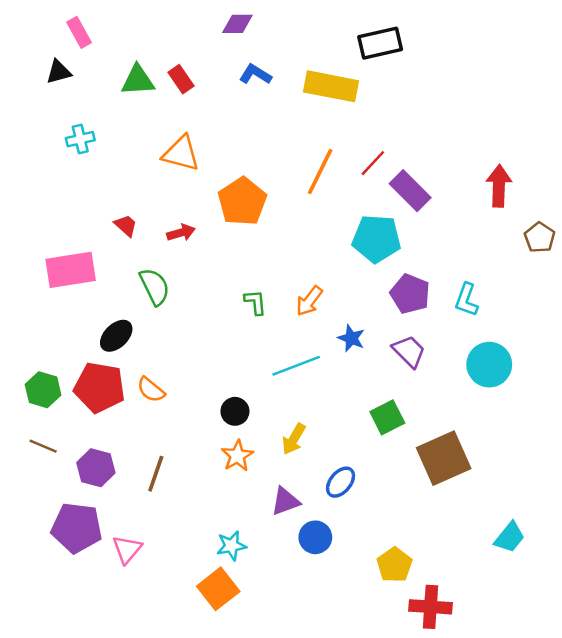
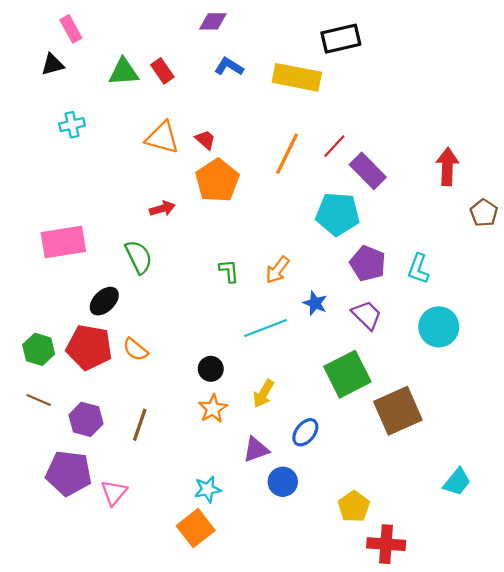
red trapezoid: (126, 225) -> (205, 140), moved
green square: (387, 417) -> (347, 374), size x1.5

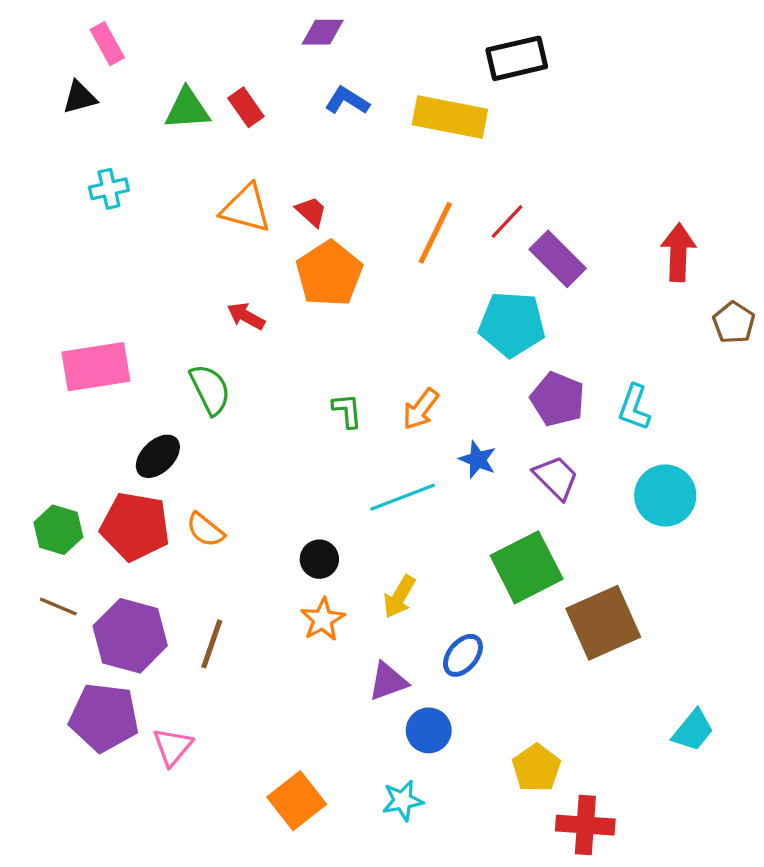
red arrow: (162, 209) -> (246, 316), turned -135
purple hexagon: (86, 419) -> (130, 636), size x1.4
cyan star: (207, 489) -> (403, 801), moved

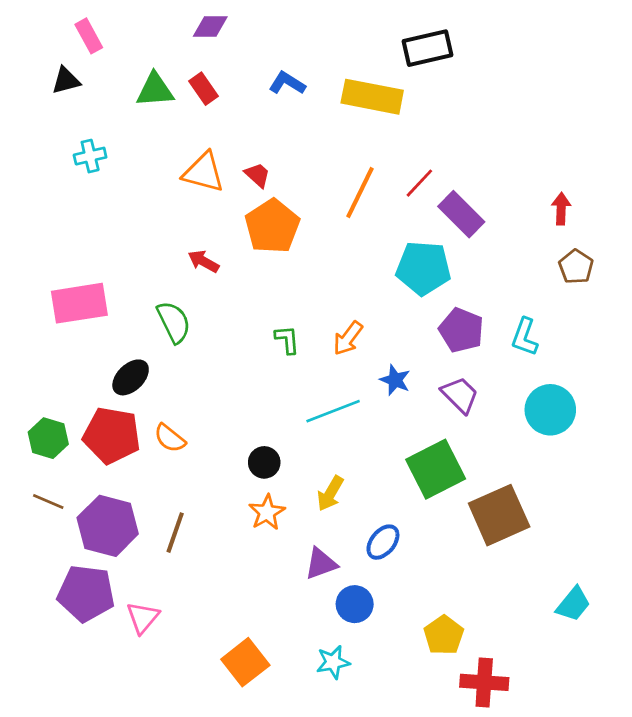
purple diamond: (323, 32) -> (210, 26), moved
red arrow: (678, 252) -> (561, 209), size x0.7
brown pentagon: (734, 323) -> (576, 267), moved

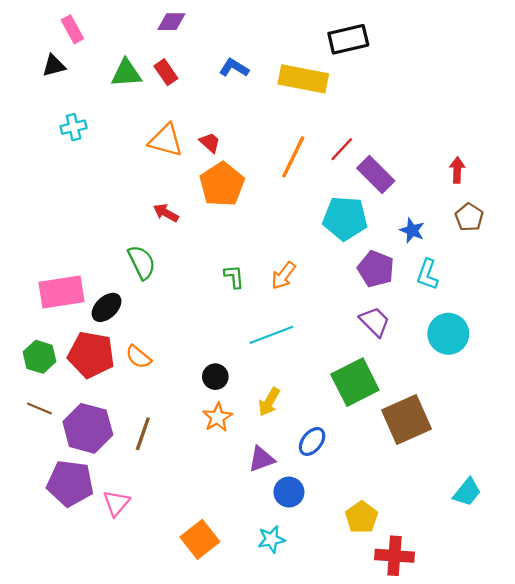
pink rectangle: (79, 303) -> (61, 292), moved
blue star: (395, 380) -> (412, 230), moved

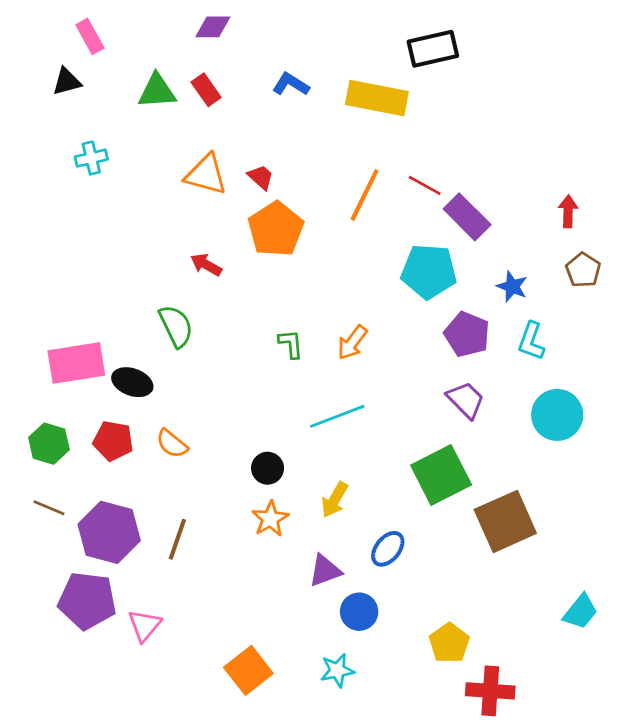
red line: (342, 149) -> (425, 185), turned 76
black ellipse: (107, 307) -> (132, 382), turned 64
red pentagon: (91, 355) -> (113, 441), size x0.7

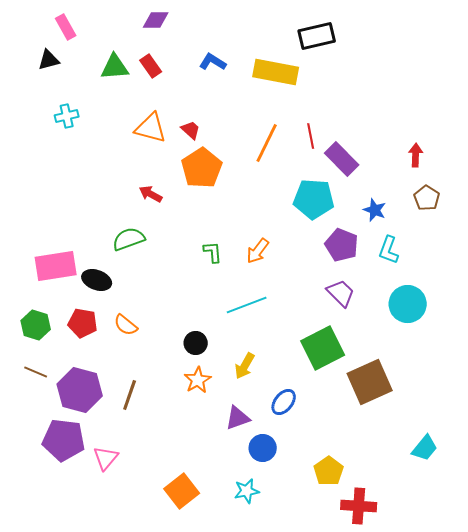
red line: (425, 185) -> (311, 136), turned 50
green semicircle: (176, 326) -> (129, 239), turned -84

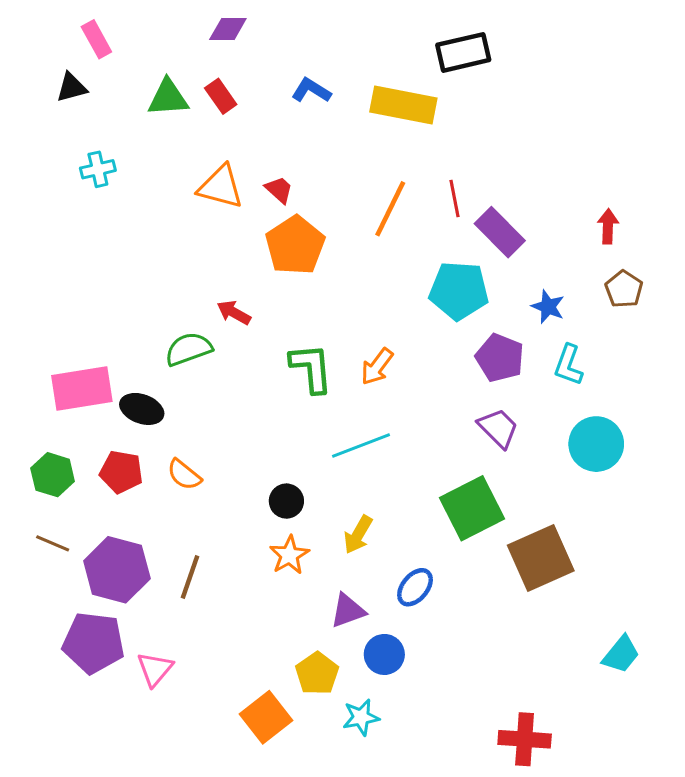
red arrow: (151, 194) -> (234, 313), moved
green L-shape: (213, 252) -> (311, 368), size x1.6
yellow pentagon: (329, 471) -> (317, 673), moved

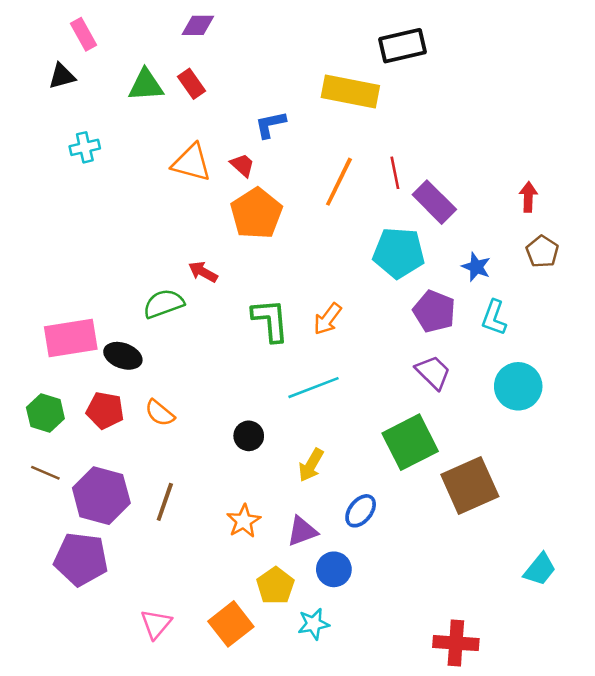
blue L-shape: (311, 90) -> (270, 124), moved, turned -44
orange star: (289, 555) -> (244, 521), moved
pink triangle: (155, 669) -> (156, 624), moved

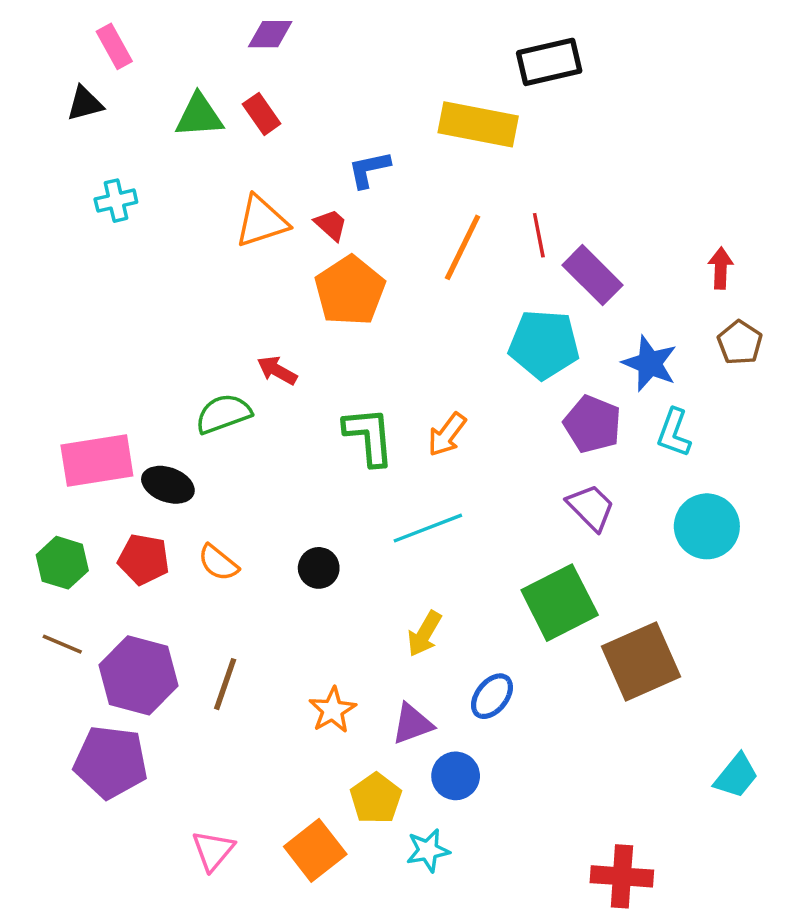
orange triangle: (192, 163) -> (262, 221), turned -33
blue star: (476, 267) -> (650, 363), size x1.4
black circle: (249, 436) -> (319, 568), moved

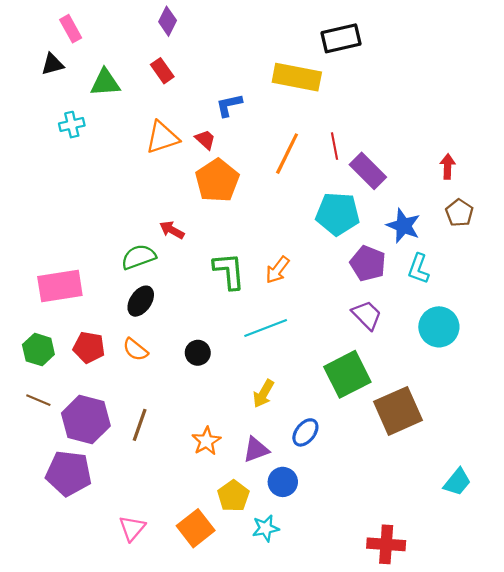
purple diamond: (270, 34) -> (168, 21), turned -64
green triangle: (199, 116) -> (105, 83), moved
black ellipse: (168, 485) -> (141, 301), moved, turned -76

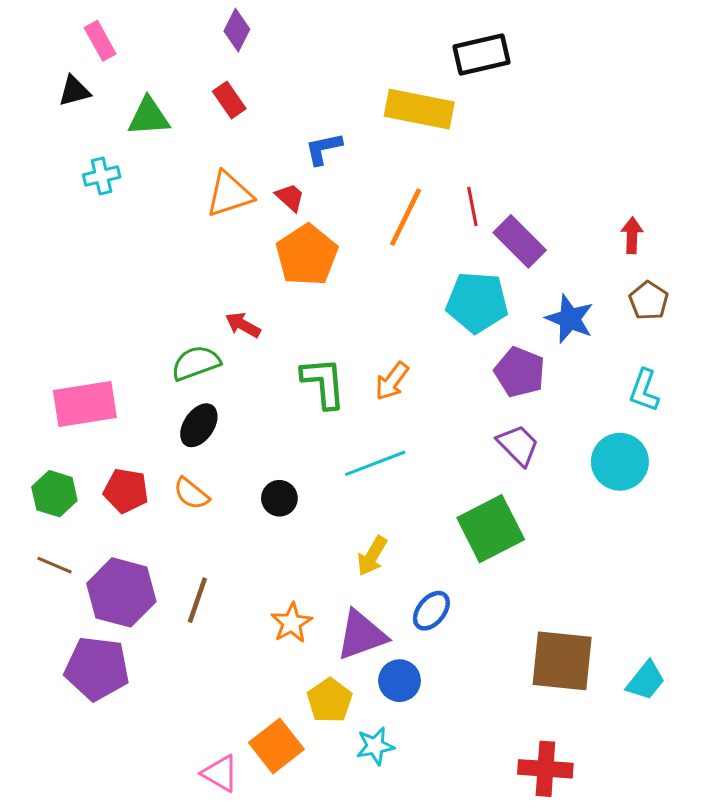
cyan L-shape: (418, 269) -> (644, 390), moved
brown square: (398, 411) -> (562, 661), moved, turned 30
purple triangle: (256, 450) -> (362, 635), size x1.4
pink triangle: (132, 528) -> (220, 773), moved, turned -40

